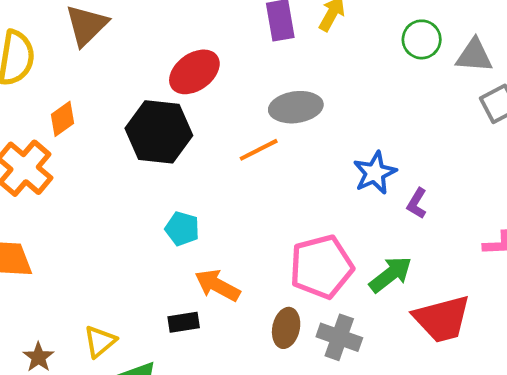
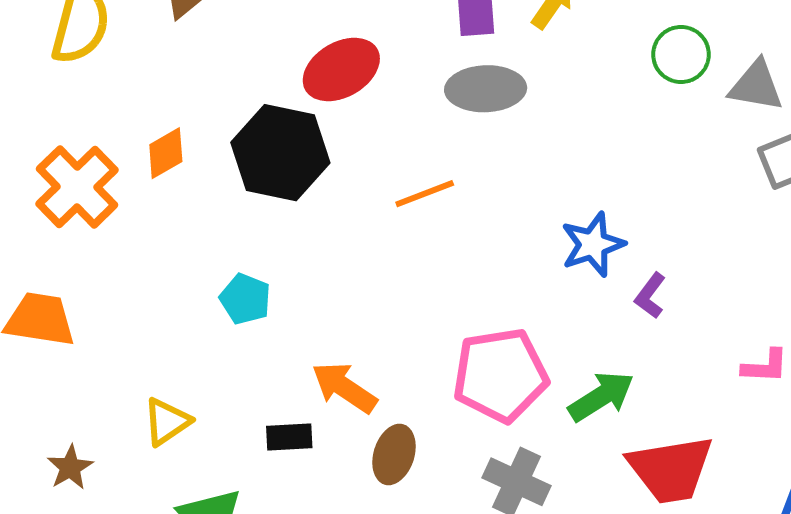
gray ellipse: (296, 107) -> (486, 89), moved
orange diamond: (62, 119) -> (166, 153), moved
cyan pentagon: (182, 229) -> (245, 299), moved
brown ellipse: (286, 328) -> (394, 454), moved
yellow triangle: (100, 341) -> (167, 422), moved

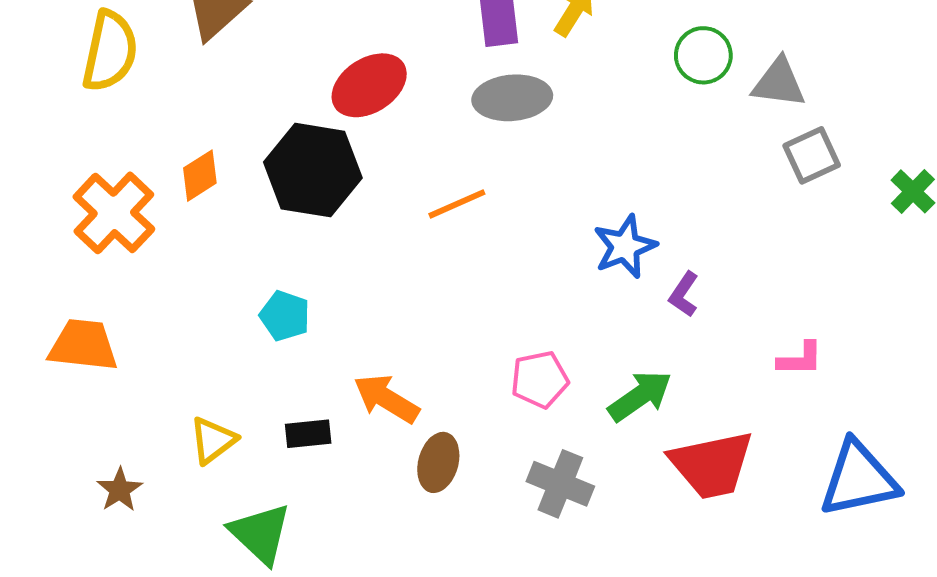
pink pentagon: (500, 375) -> (540, 379), size x0.6
black rectangle: (289, 437) -> (308, 434), moved

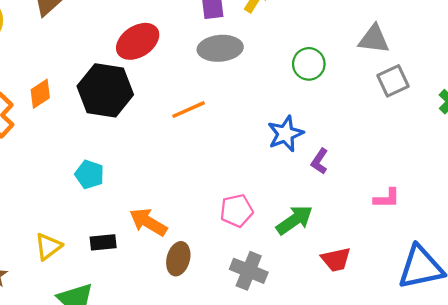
green circle: (703, 55) -> (309, 64), moved
red trapezoid: (712, 465) -> (336, 259), size x0.6

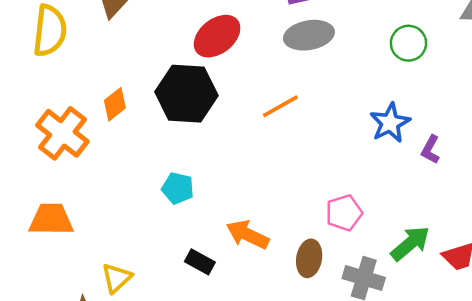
green arrow: (294, 220) -> (410, 243), moved
black rectangle: (103, 242) -> (200, 262), turned 40
yellow triangle: (48, 246) -> (117, 278), moved
brown ellipse: (178, 259) -> (309, 258), moved

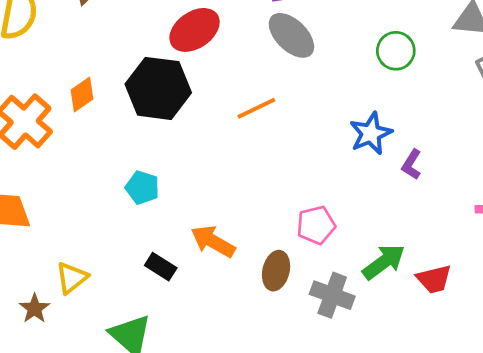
gray ellipse: (309, 35) -> (291, 35), turned 51

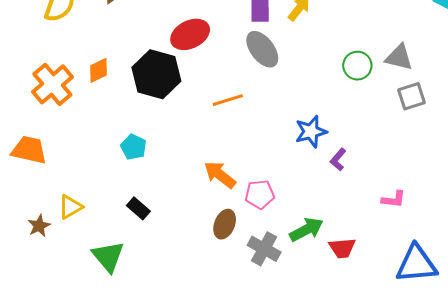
green circle: (396, 51) -> (357, 66), moved
orange arrow: (213, 241) -> (220, 175), moved

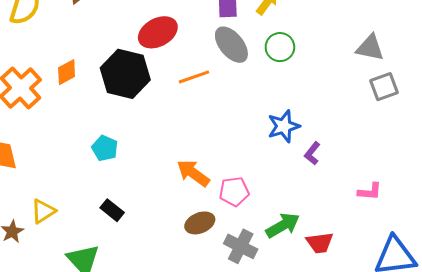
green circle: (357, 66) -> (280, 47), moved
orange line: (228, 100) -> (194, 77), moved
brown ellipse: (225, 224) -> (200, 223), turned 48

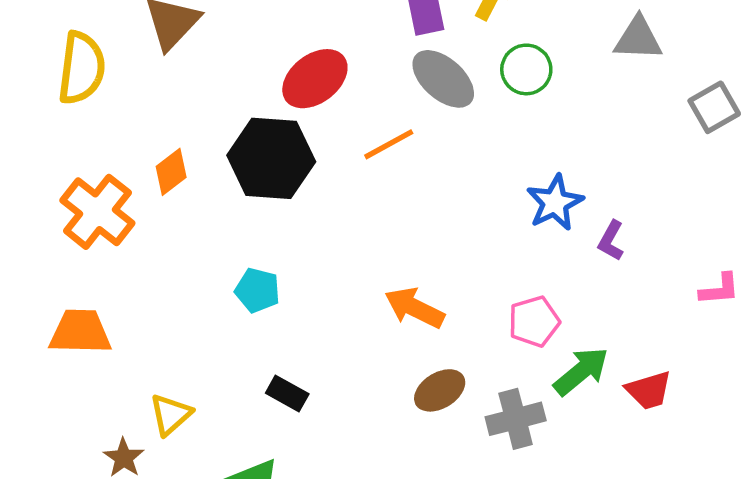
gray triangle: (370, 48) -> (638, 39), moved
pink pentagon: (234, 192) -> (534, 321), moved
gray cross: (241, 246) -> (516, 419), turned -32

